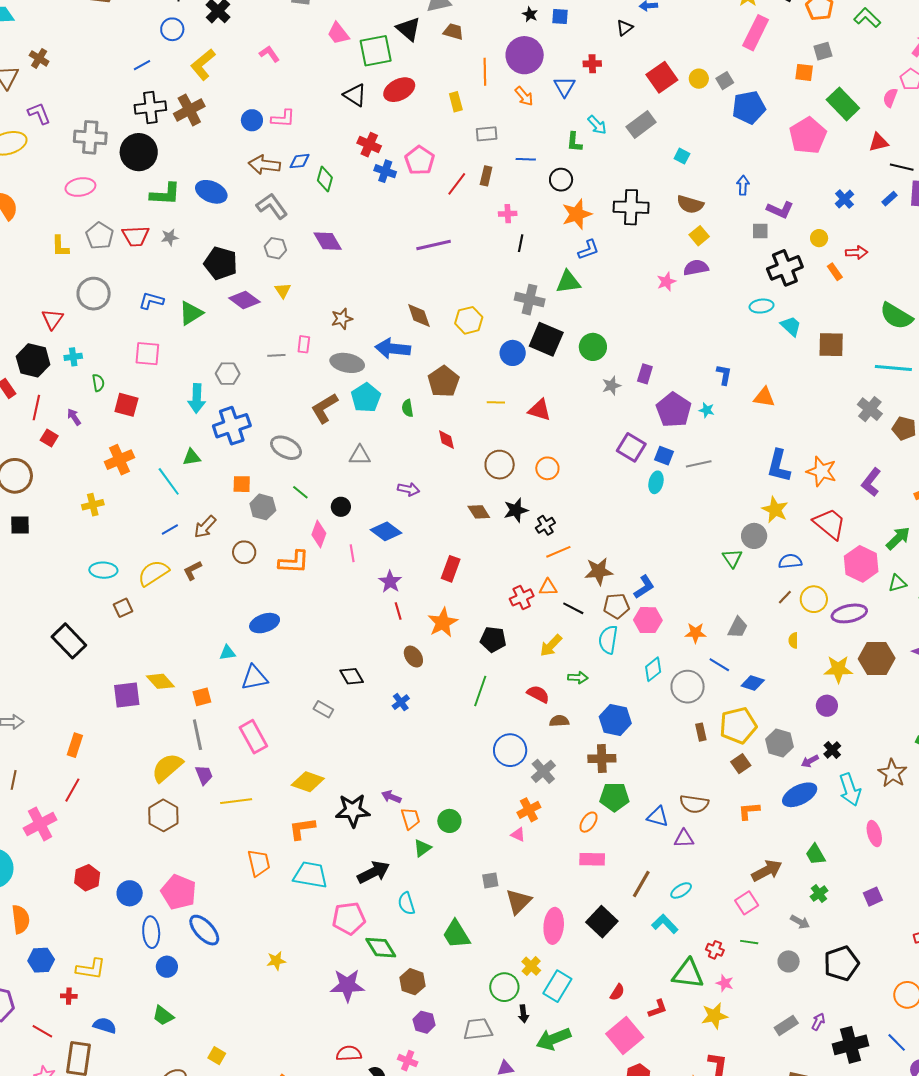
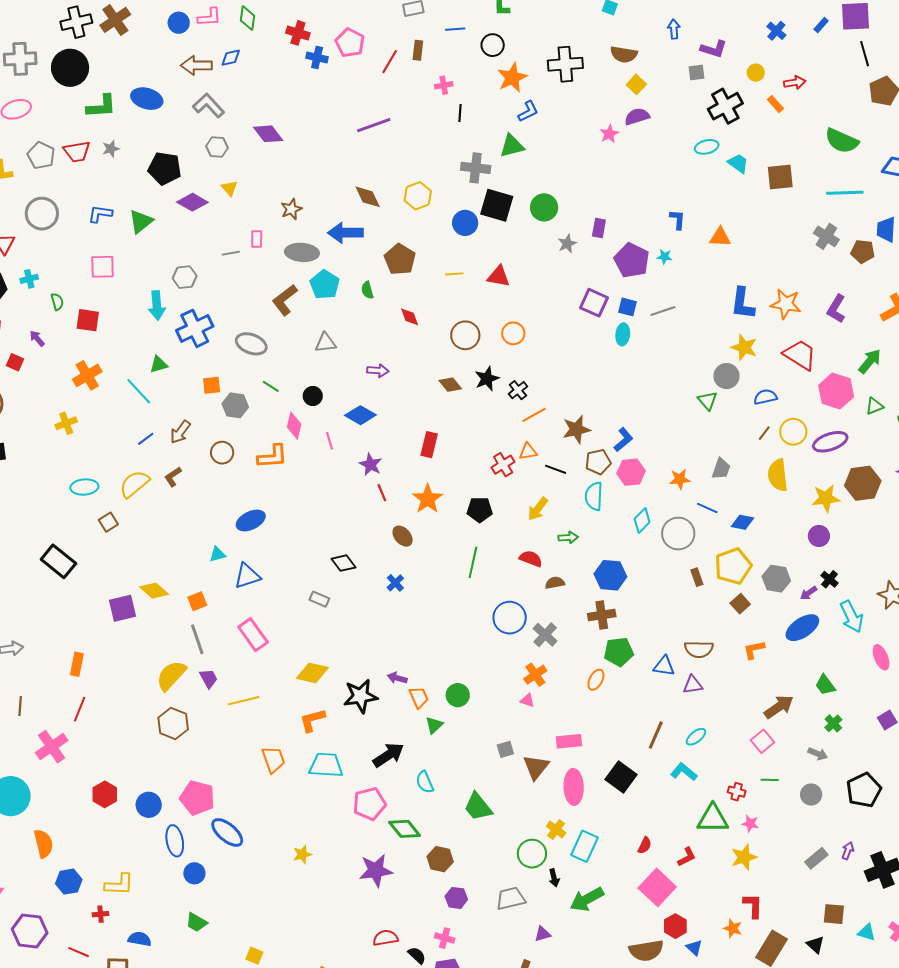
green diamond: (325, 179) -> (248, 18), moved
yellow semicircle: (793, 640) -> (778, 475), size x2.0
pink rectangle: (592, 859) -> (569, 741), moved

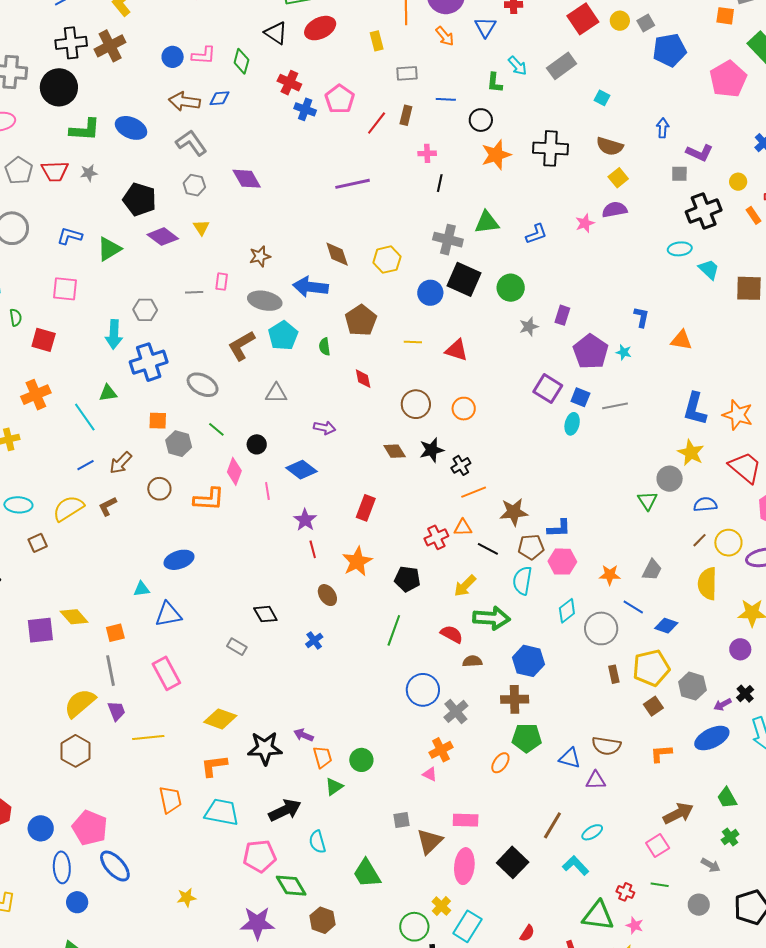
blue L-shape: (528, 111) -> (536, 234), moved
blue L-shape: (623, 440) -> (559, 528), turned 30
green arrow: (568, 538) -> (491, 618), size x1.8

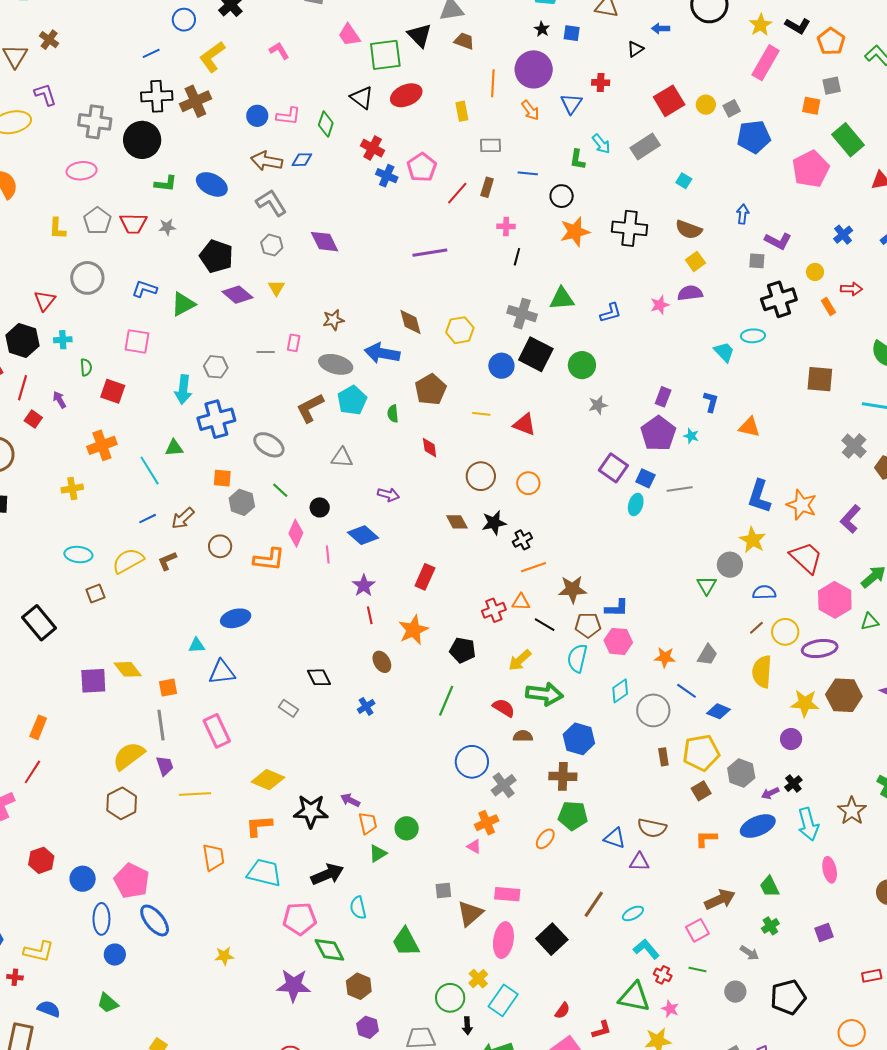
green L-shape: (85, 130) -> (166, 184), size x0.7
cyan trapezoid: (709, 269) -> (724, 352), moved
purple rectangle: (562, 315) -> (663, 397), moved
cyan L-shape: (576, 866) -> (646, 949), moved

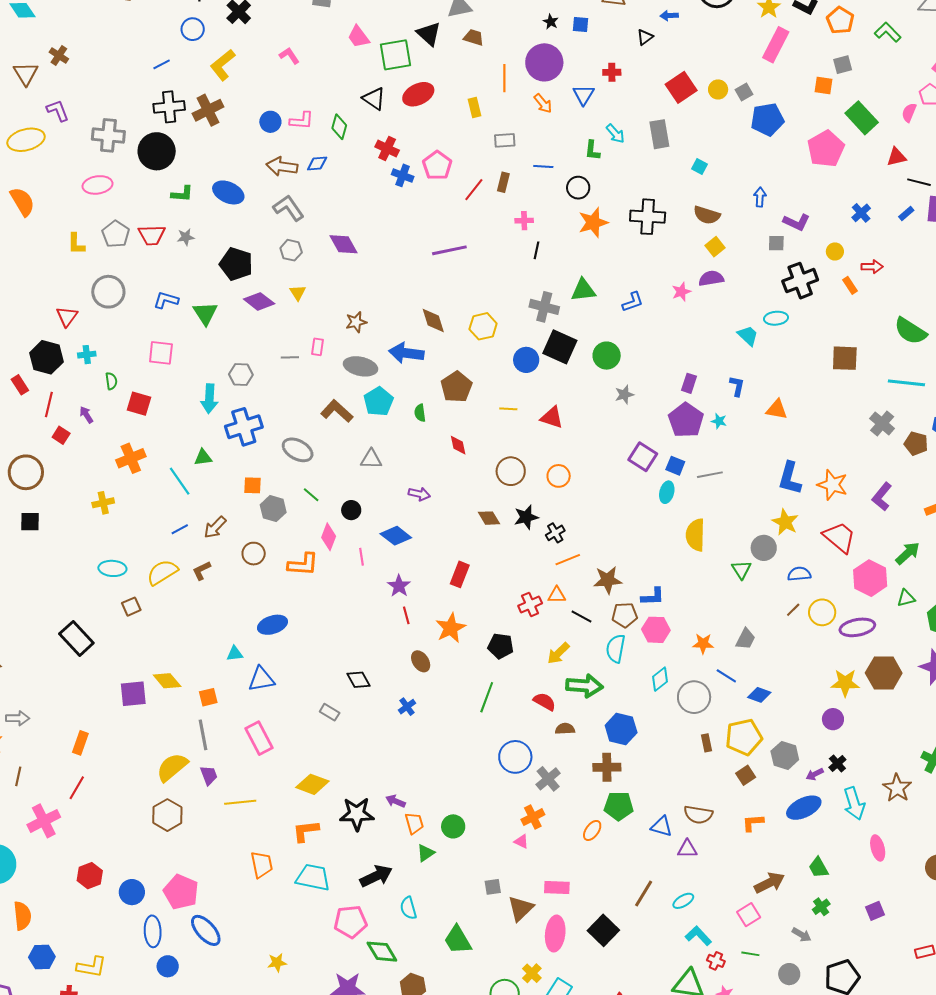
gray rectangle: (645, 147) -> (659, 134), turned -64
green triangle: (183, 304) -> (205, 313), turned -32
brown L-shape: (310, 408) -> (337, 411), turned 72
yellow semicircle: (762, 672) -> (695, 535), moved

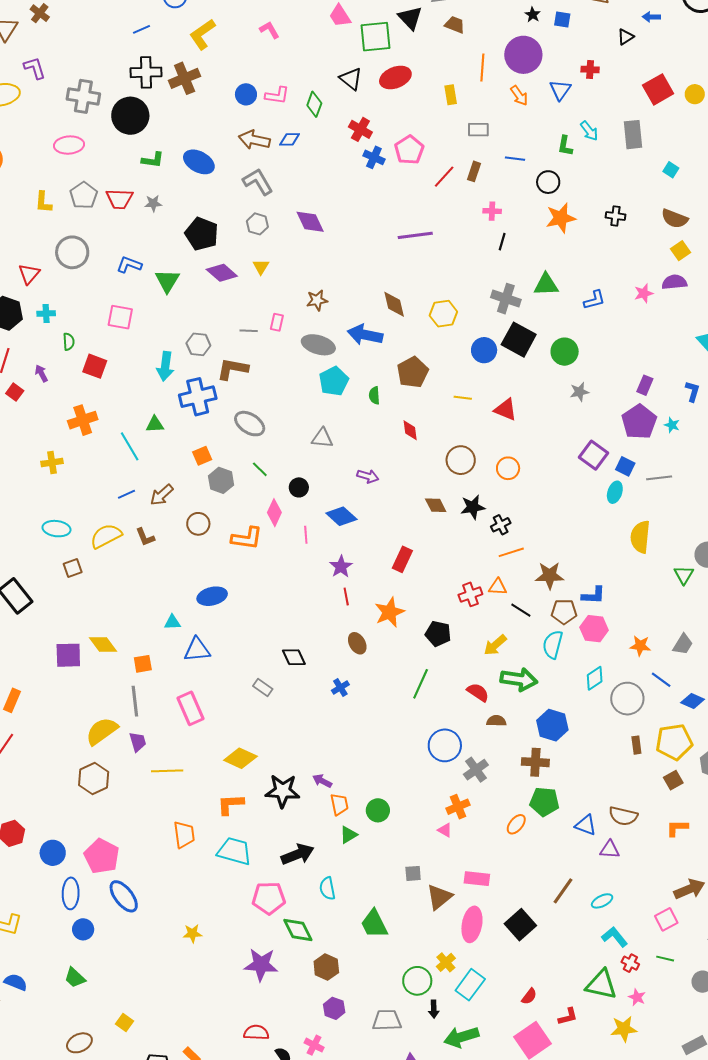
black cross: (648, 217) -> (615, 216), size x0.6
brown L-shape: (337, 411) -> (233, 369), moved, turned -36
orange square: (252, 485) -> (202, 456), turned -30
brown L-shape: (201, 571) -> (145, 537), turned -90

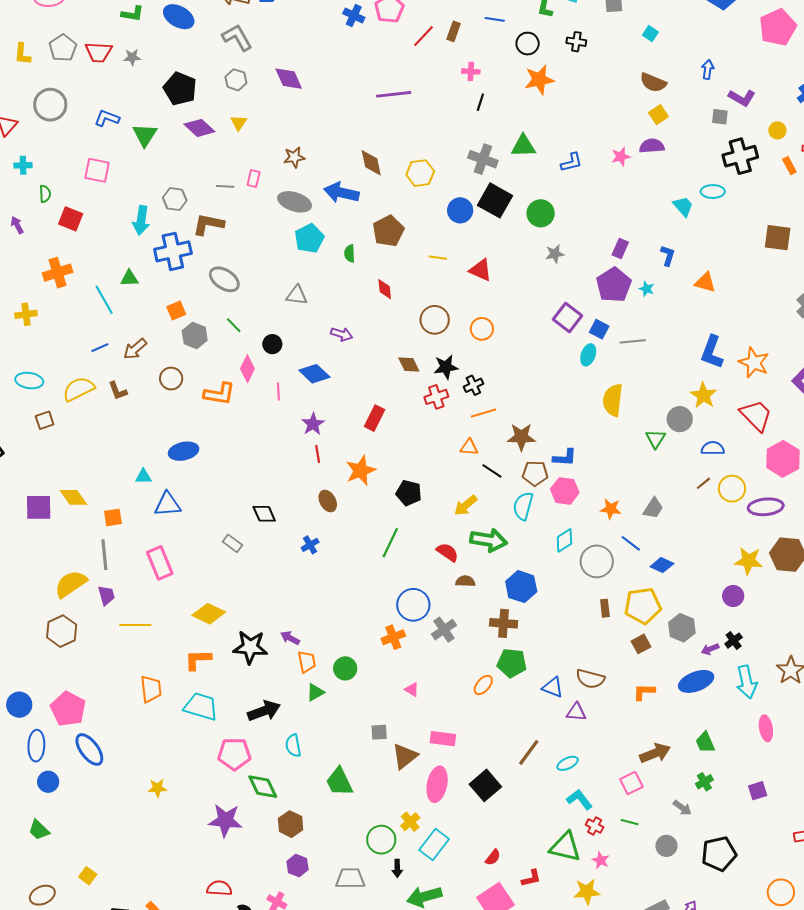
black cross: (615, 216) -> (576, 42), moved
red cross: (470, 594) -> (436, 397), moved
orange cross: (458, 807) -> (393, 637), moved

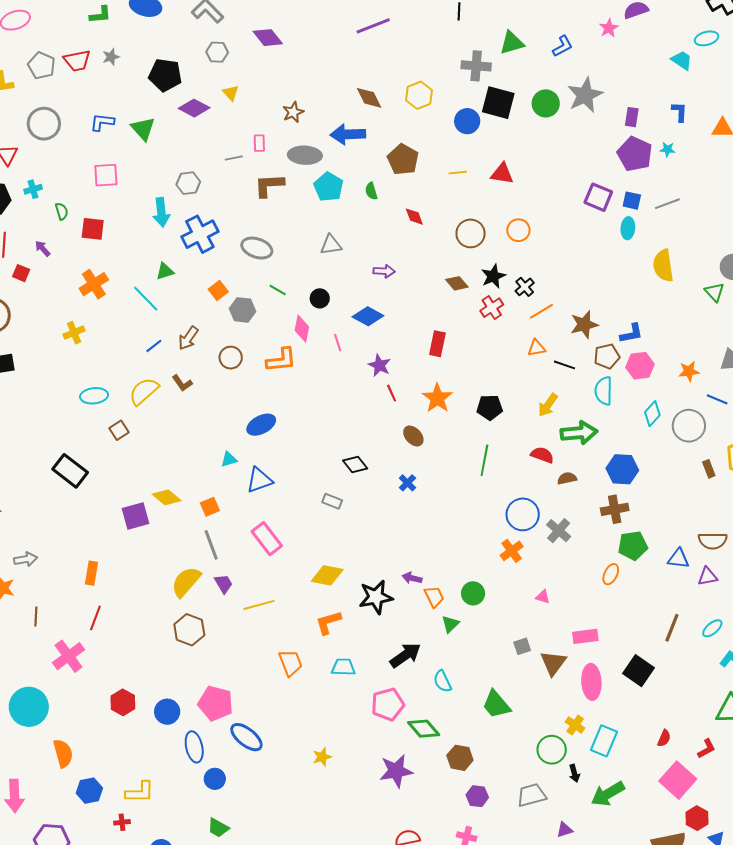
brown L-shape: (208, 224) -> (269, 185), moved
gray star: (555, 254) -> (585, 95), moved, size x1.8
cyan trapezoid: (201, 707) -> (343, 667), size x0.7

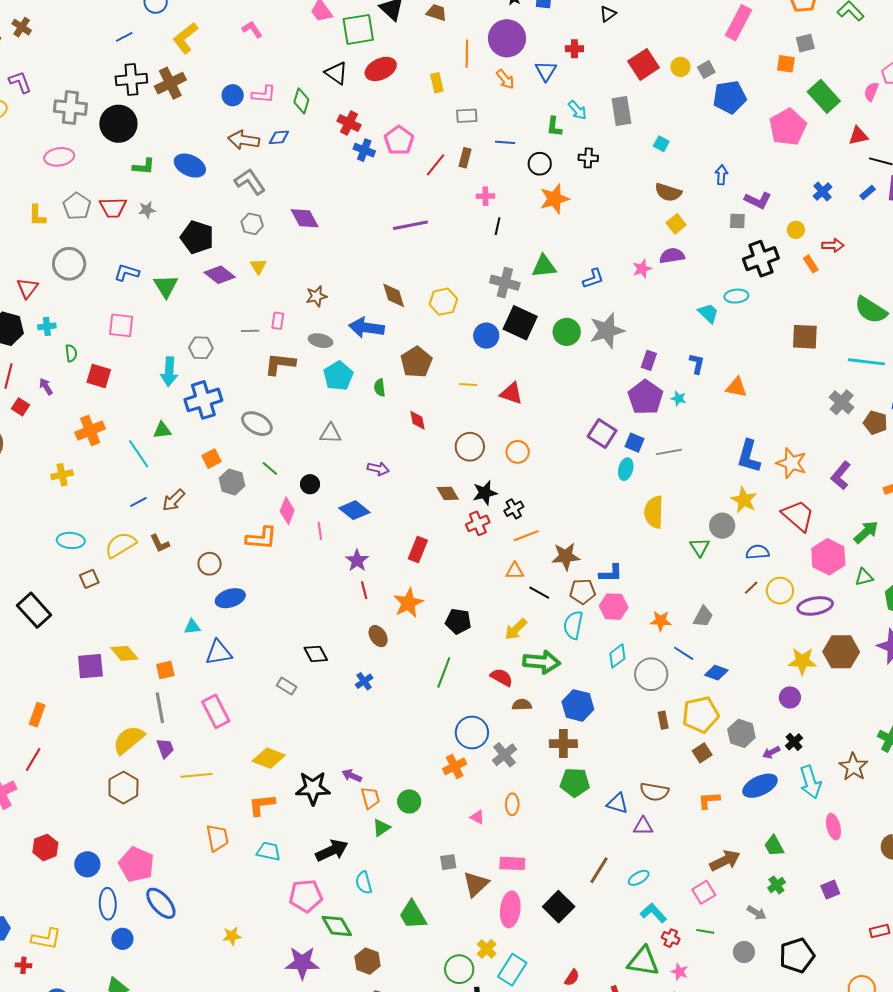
gray ellipse: (305, 155) -> (321, 341), size x0.7
brown circle: (231, 358) -> (210, 564), moved
orange ellipse: (611, 574) -> (512, 804), moved, turned -35

